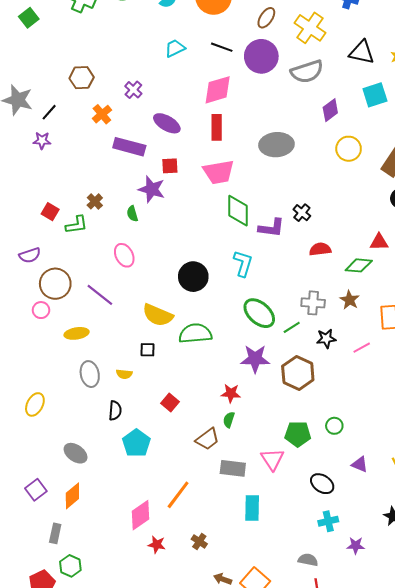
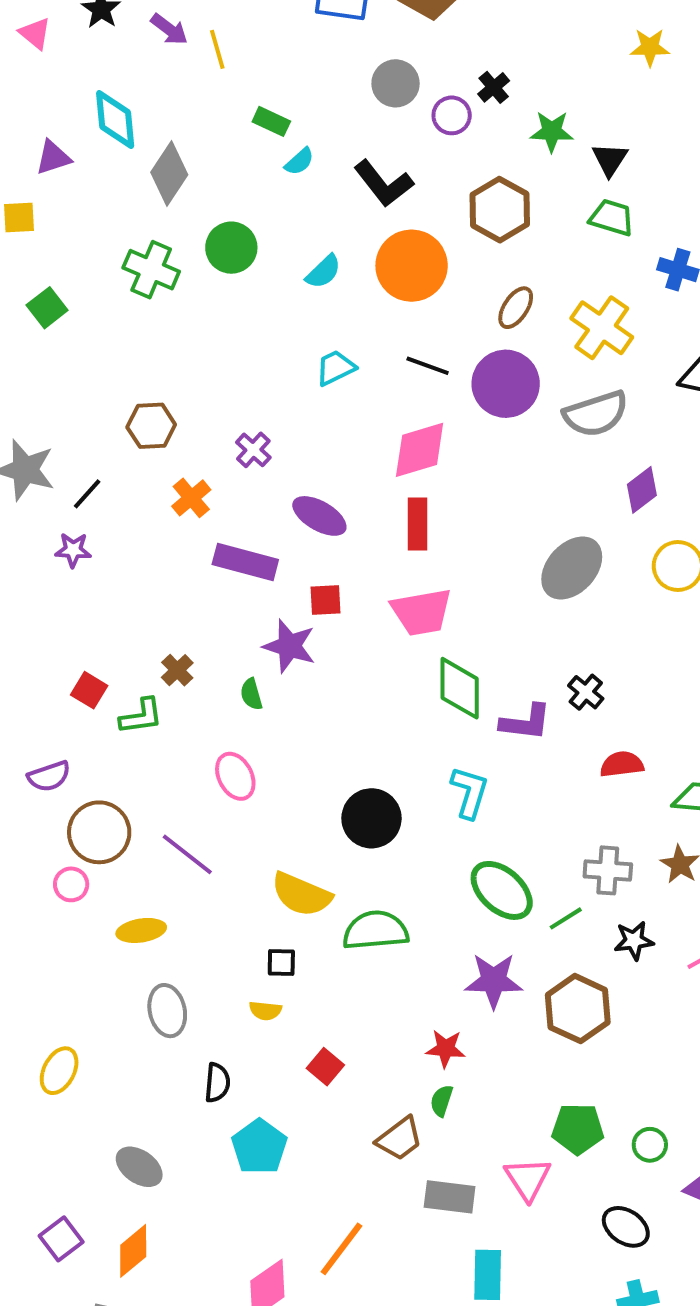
gray ellipse: (276, 145) -> (572, 568), moved, turned -44
yellow semicircle: (124, 374) -> (265, 1011), moved
green circle: (334, 426) -> (650, 1145), moved

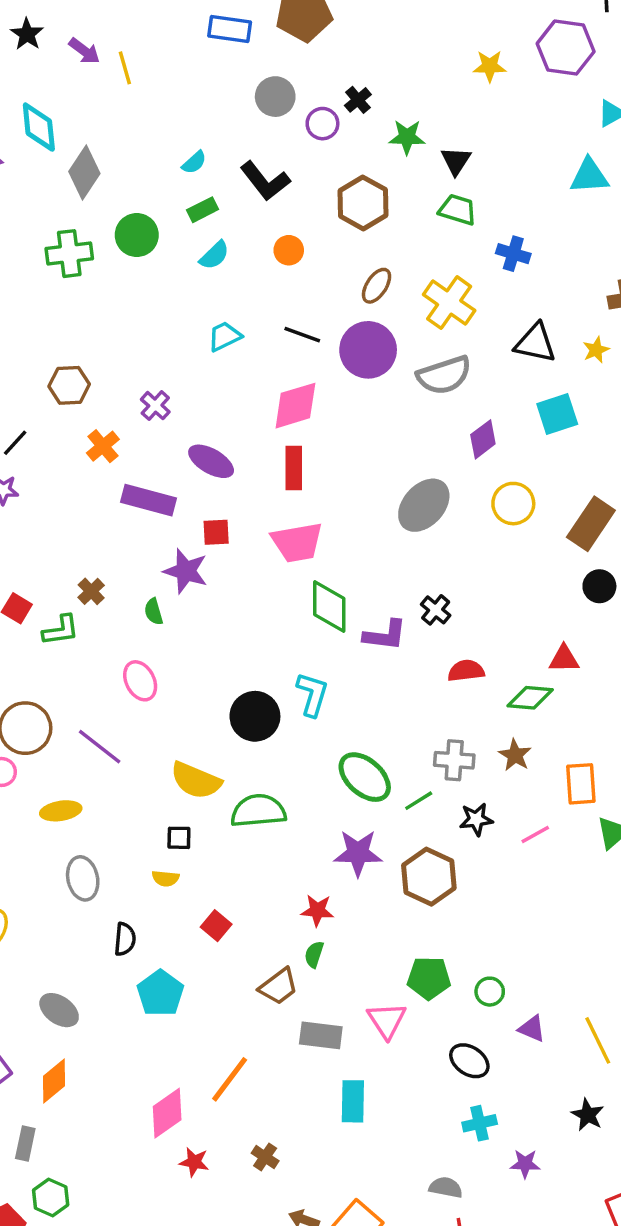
green rectangle: (271, 121) -> (203, 210), moved, turned -52
orange circle: (412, 266) -> (289, 250), size x0.5
green cross: (151, 270) -> (69, 254), turned -30
cyan L-shape: (470, 792) -> (312, 694), moved

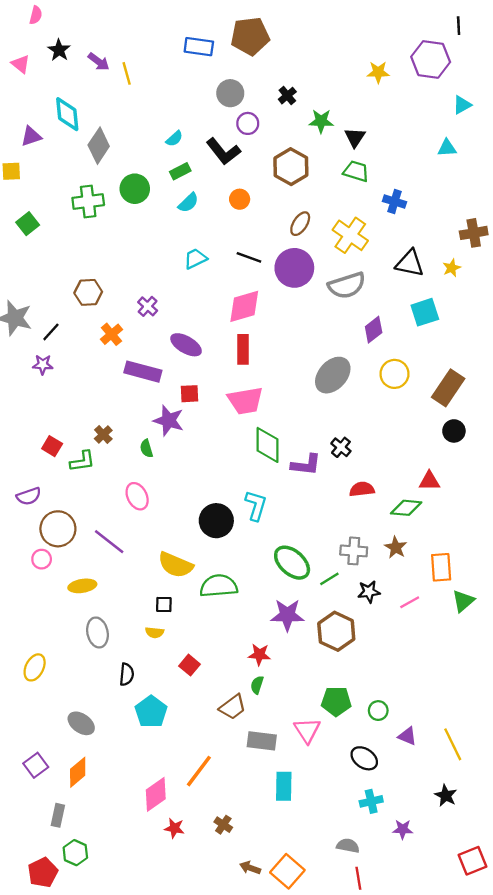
purple circle: (322, 124) -> (248, 123), moved
cyan triangle: (589, 176) -> (447, 148), size x0.7

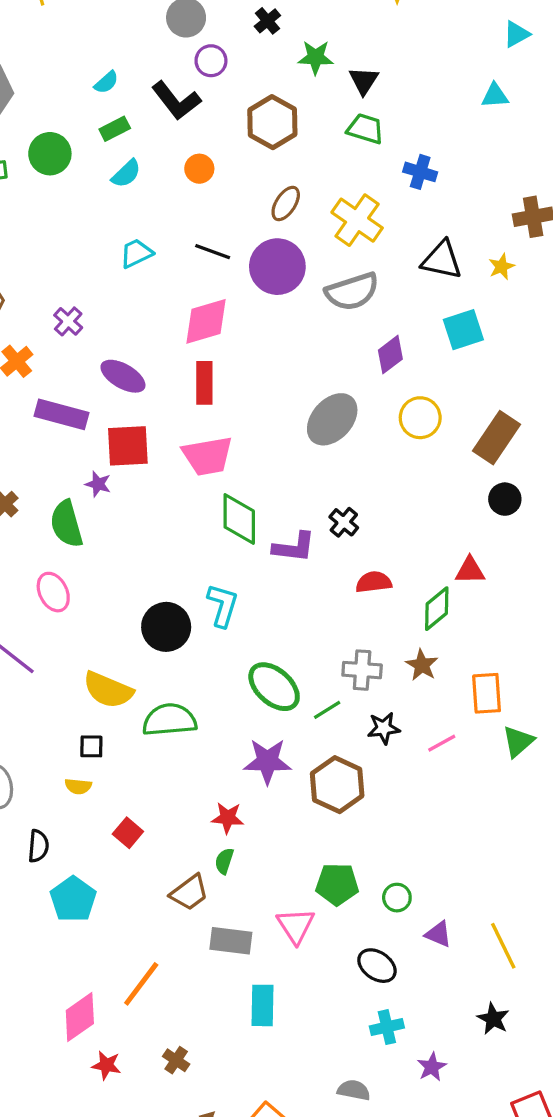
red square: (190, 394) -> (128, 446), size x1.6
purple star: (169, 420) -> (98, 484), size x0.6
green semicircle: (146, 448) -> (67, 524), size x1.8
green diamond: (406, 508) -> (437, 609), turned -44
purple star: (403, 829) -> (432, 1067), turned -30

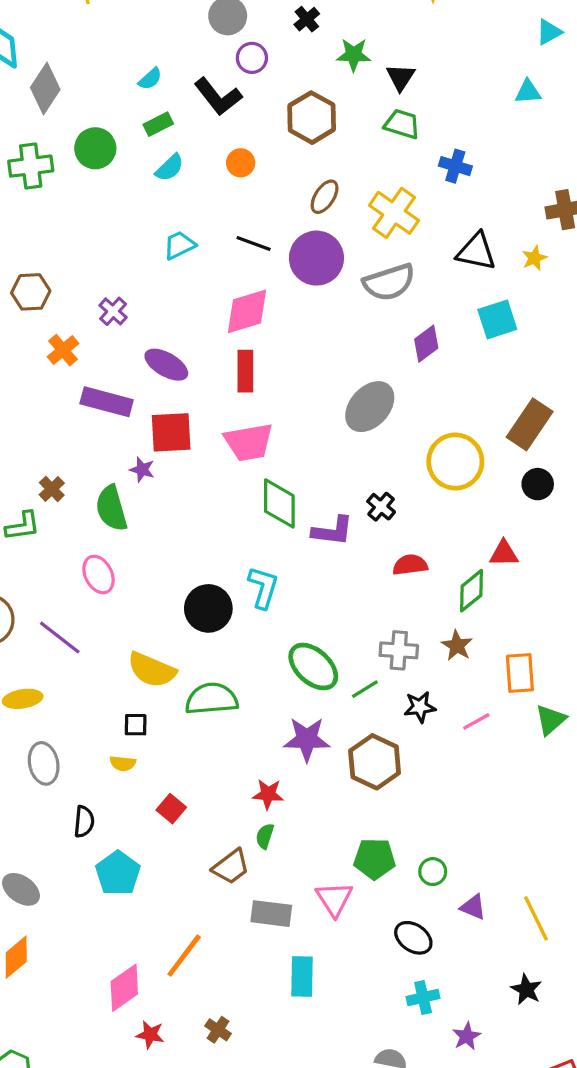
yellow circle: (420, 418) -> (455, 461), moved, size x1.4

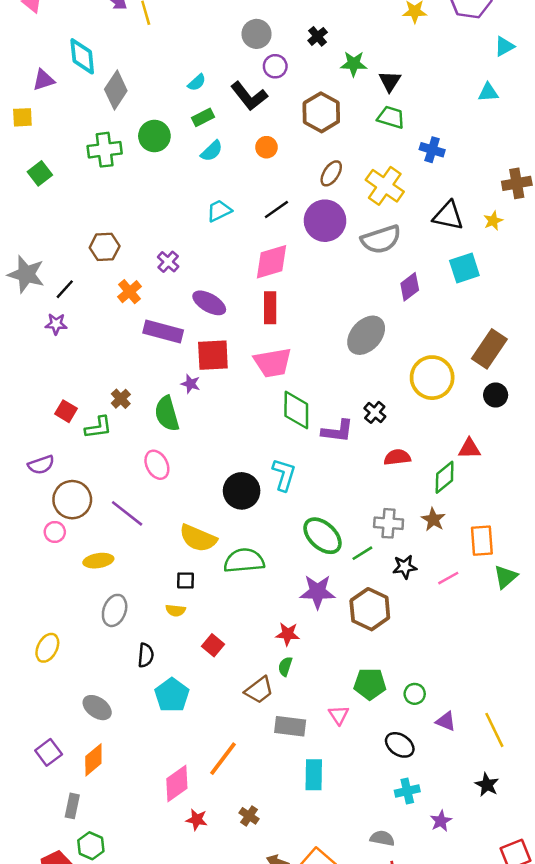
black line: (254, 244) -> (276, 209), turned -55
gray ellipse: (44, 763) -> (115, 610), turned 32
pink triangle: (334, 899) -> (339, 715), size x0.7

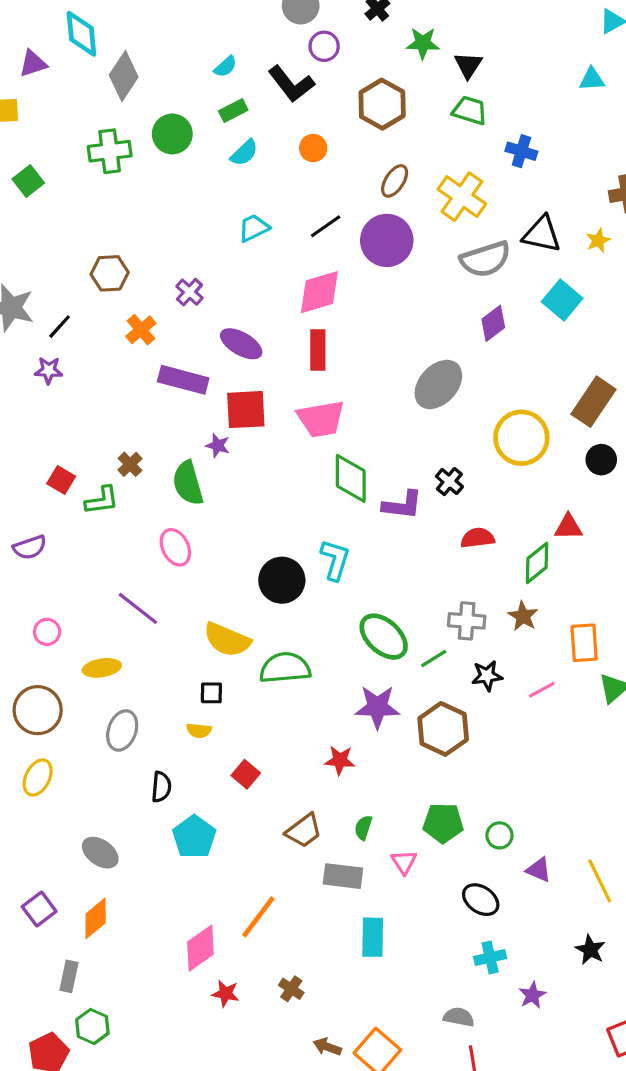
gray semicircle: (381, 239) -> (485, 259), moved
cyan square: (464, 268) -> (562, 300), turned -32
brown circle: (72, 500) -> (38, 710), moved
green semicircle: (285, 666) -> (363, 828), moved

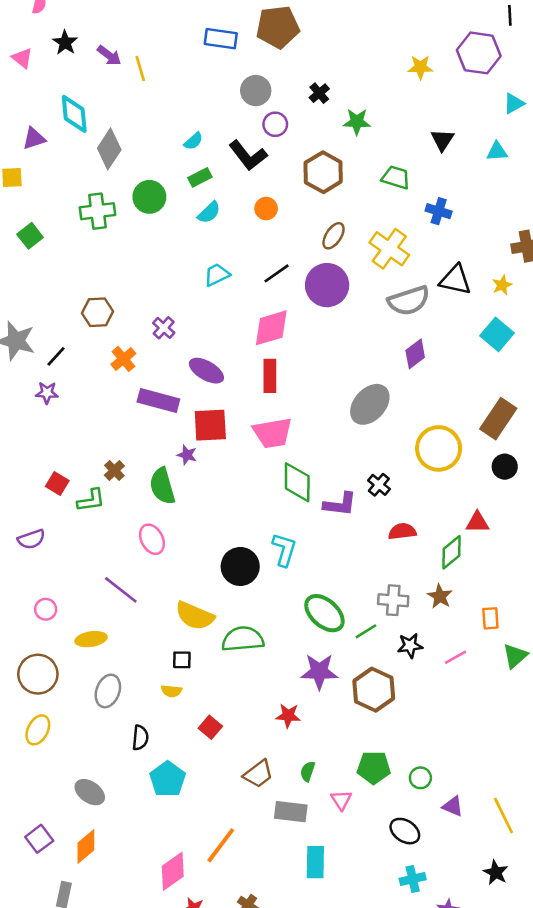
black triangle: (468, 65) -> (442, 140), moved
cyan square: (562, 300) -> (497, 334), moved
orange rectangle: (584, 643) -> (490, 618), size x0.7

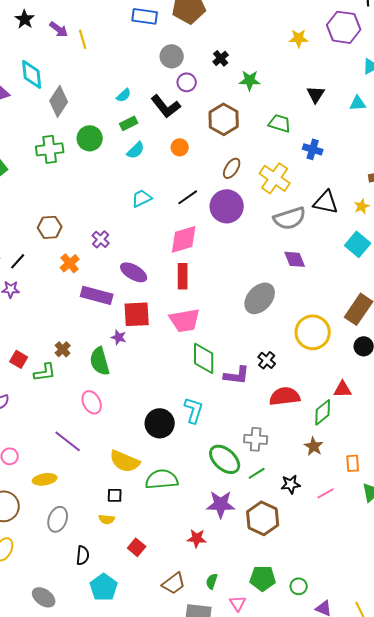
purple diamond: (415, 354) -> (295, 259), turned -75
red semicircle: (402, 531) -> (285, 396), size x1.4
gray cross: (393, 600) -> (256, 439), moved

